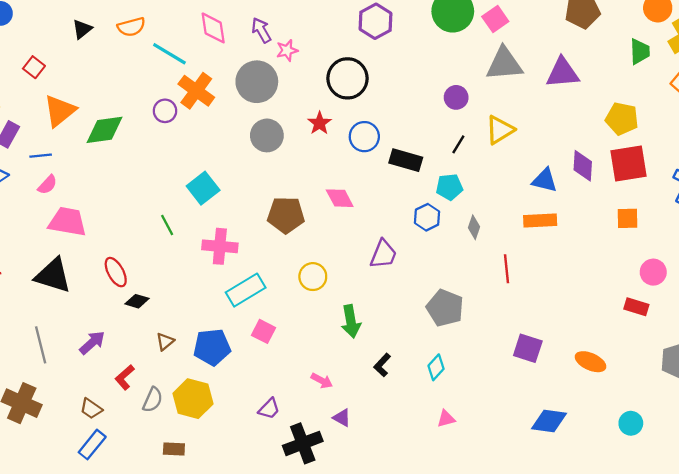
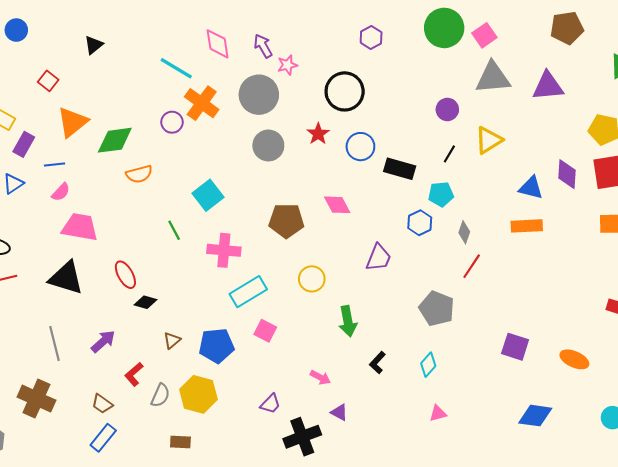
purple hexagon: (376, 21) -> (371, 37), size x0.7
orange semicircle: (131, 27) -> (139, 174), moved
red line: (507, 269) -> (472, 266), moved, turned 40

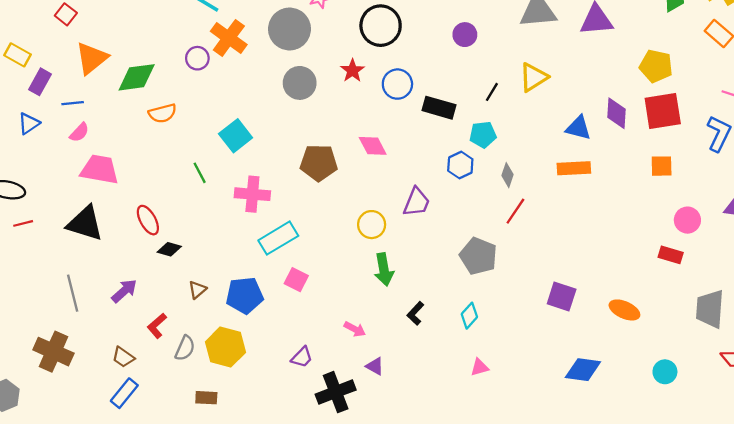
purple circle: (447, 109) -> (465, 35), moved
yellow circle: (312, 279) -> (372, 225), moved

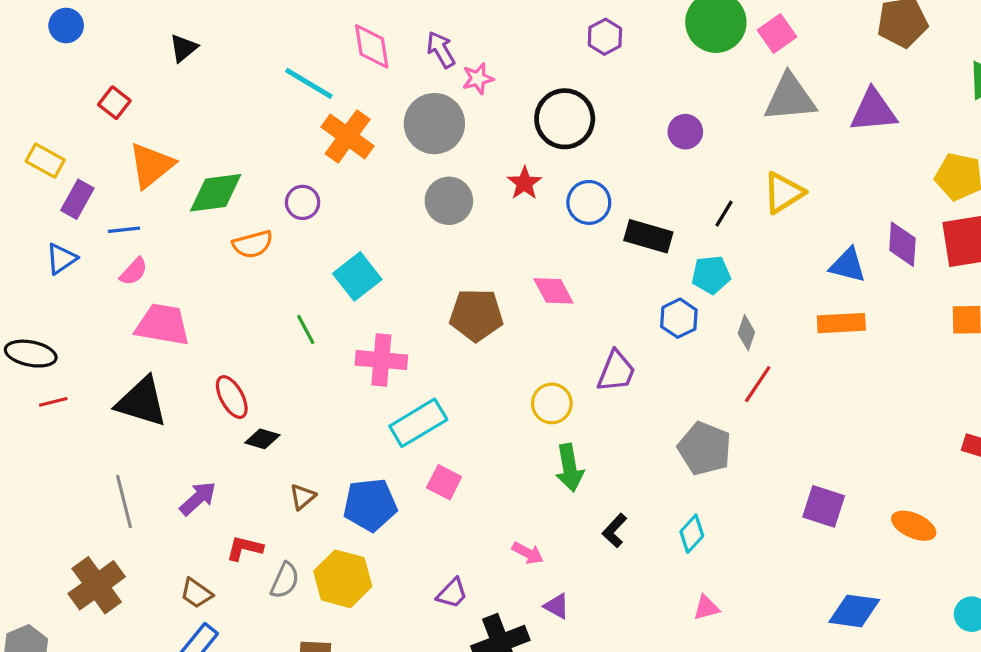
purple circle: (197, 58) -> (303, 202), moved
red L-shape: (157, 326) -> (245, 548), turned 55
brown cross: (53, 352) -> (97, 585), turned 30

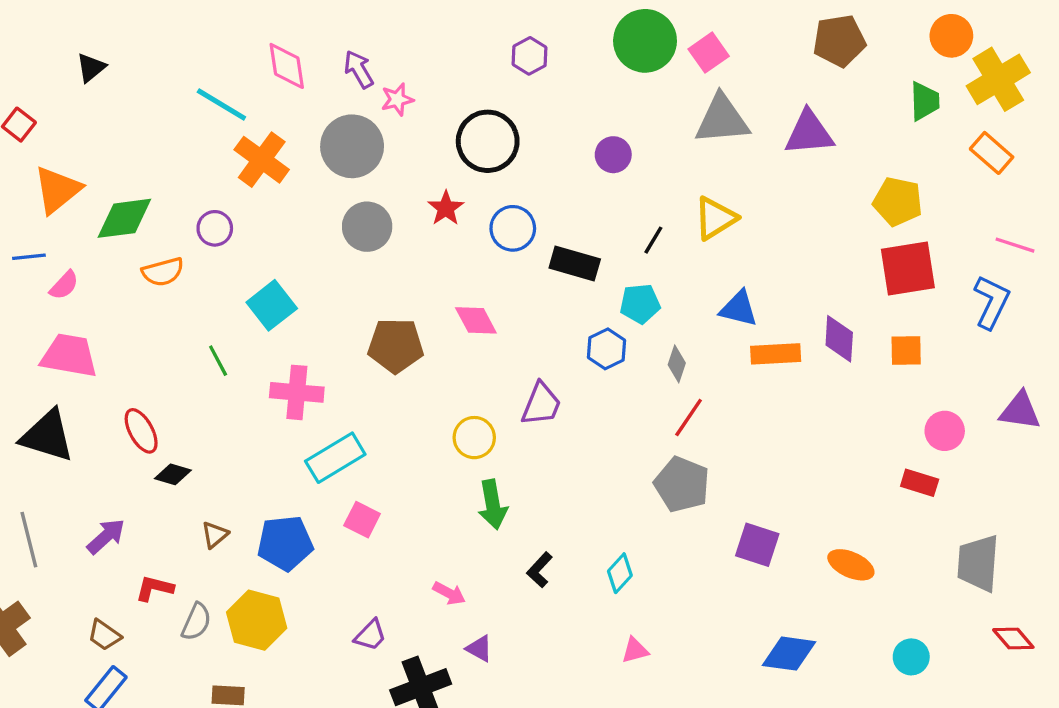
purple diamond: (902, 244) -> (839, 339), moved
blue triangle: (848, 265) -> (739, 309), moved
pink semicircle: (134, 272) -> (64, 285), moved
gray pentagon: (705, 448) -> (682, 484), moved

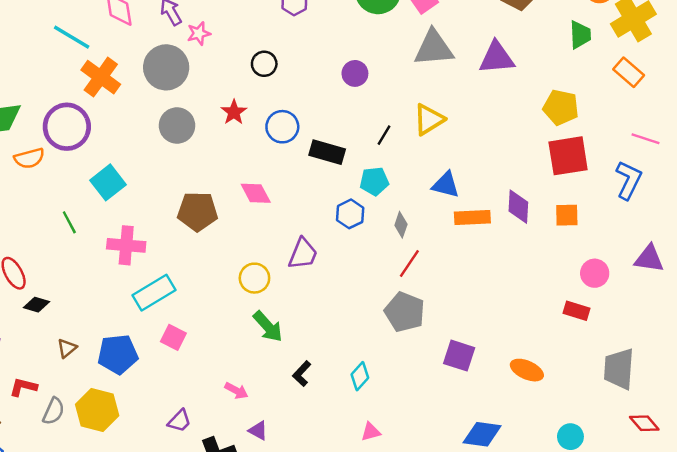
black circle: (488, 141) -> (264, 64), size x0.6
purple circle: (215, 228) -> (67, 127), size x1.8
green arrow: (493, 505) -> (268, 326), turned -32

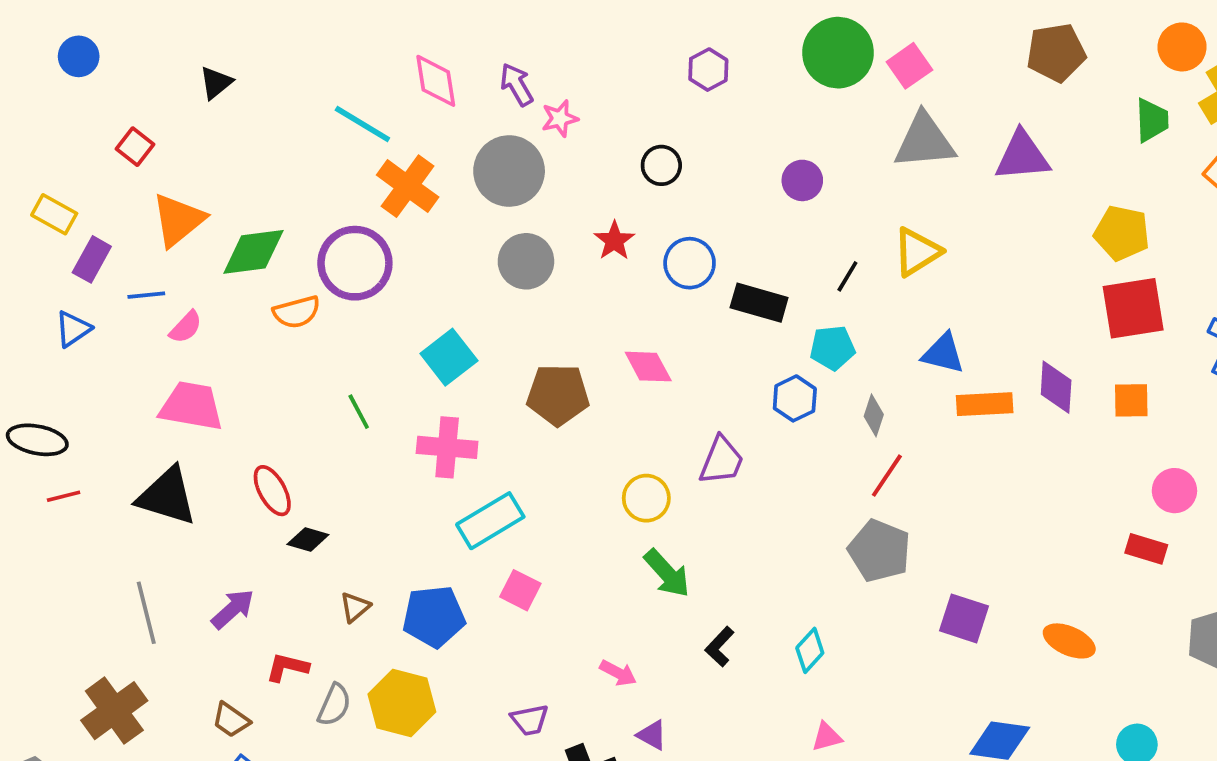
cyan square: (108, 182) -> (449, 357), moved
purple trapezoid: (179, 421) -> (530, 720), turned 35

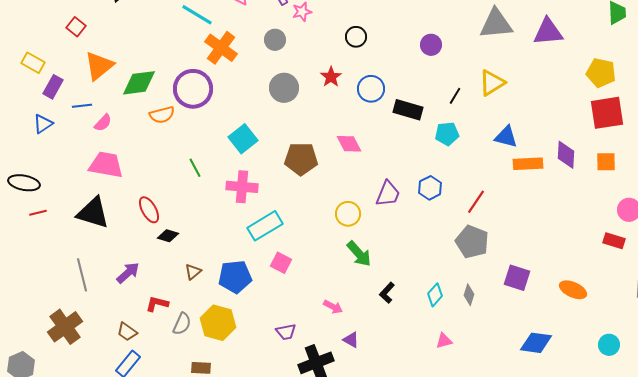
gray circle: (509, 171) -> (275, 40), size x0.6
blue hexagon: (795, 398) -> (430, 188), moved
gray diamond: (874, 415) -> (469, 295), moved

